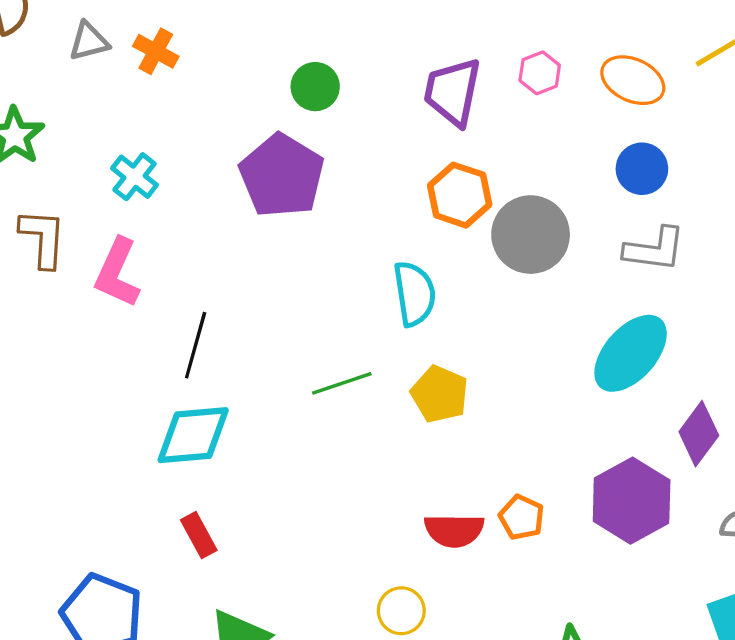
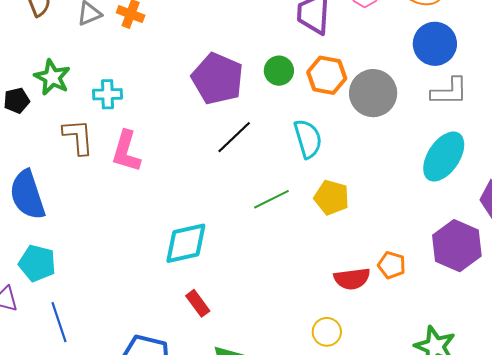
green circle: (315, 87) -> (279, 71), moved
blue circle: (642, 169) -> (435, 44), size x1.4
cyan cross: (134, 177) -> (107, 94), moved, turned -32
black line: (196, 345) -> (234, 137), moved, turned 39

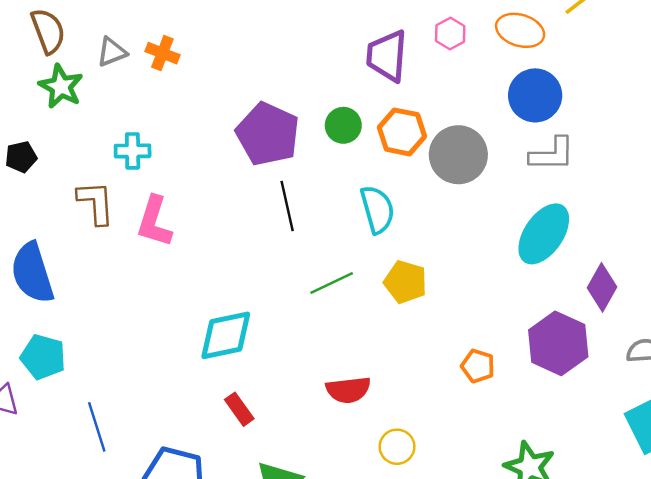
green star: (52, 77) -> (61, 86), moved
black line: (234, 137) -> (287, 206), turned -60
red semicircle: (352, 279) -> (348, 390), moved
blue line: (59, 322) -> (97, 427), moved

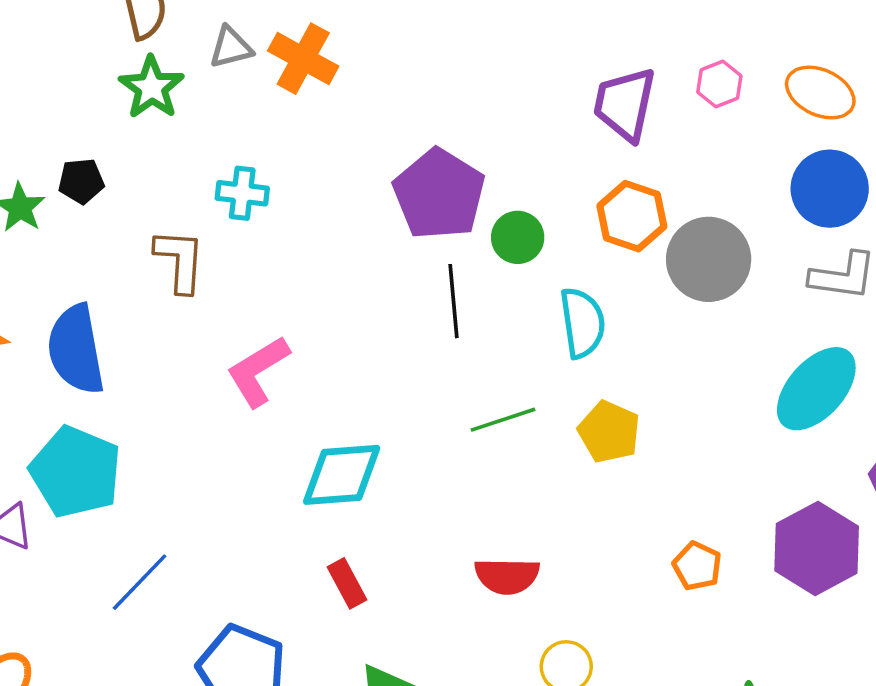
orange cross: (162, 53) -> (303, 59), size x1.4
green circle: (343, 125) -> (518, 237), moved
pink L-shape: (154, 222) -> (258, 371), moved, turned 34
cyan pentagon: (43, 357) -> (76, 472), size x1.4
blue line: (97, 427) -> (140, 582), turned 54

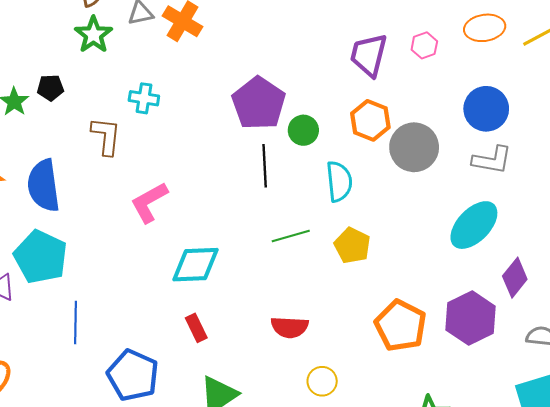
orange ellipse: (820, 93) -> (485, 28), moved, turned -36
orange pentagon: (697, 566) -> (401, 326), size x1.8
blue line: (140, 582) -> (75, 323), turned -45

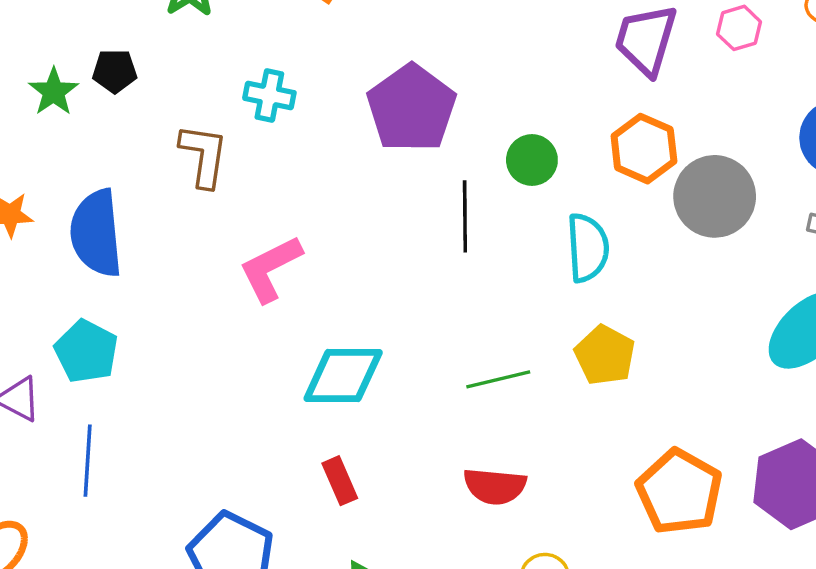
purple pentagon: (259, 103) -> (412, 108), moved
green line: (291, 236) -> (498, 379), moved
cyan pentagon: (41, 257) -> (86, 351), size x0.7
blue line: (75, 323) -> (88, 461), moved

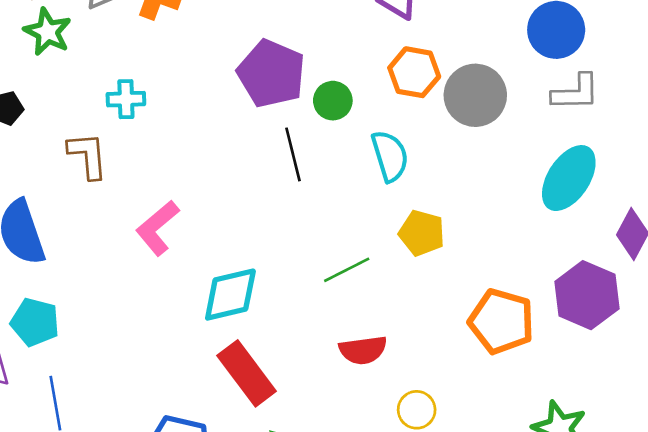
purple pentagon: (412, 108) -> (271, 74), moved
red rectangle: (340, 481) -> (247, 373), size x1.8

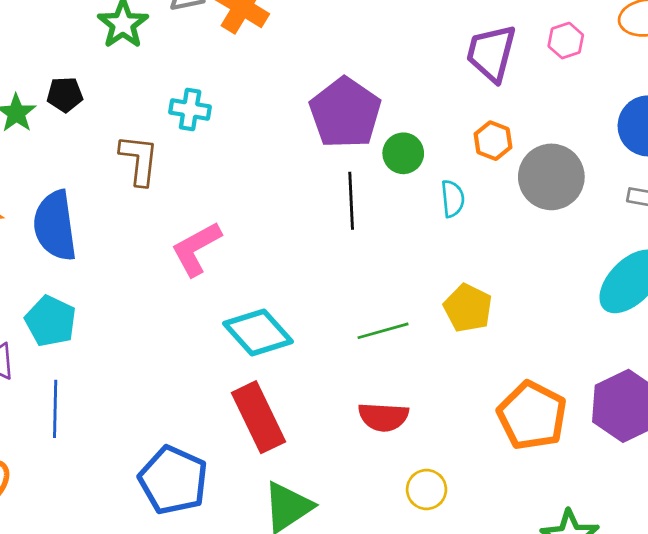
orange hexagon: (414, 72) -> (493, 141), size x0.7
cyan semicircle: (390, 156) -> (453, 199), moved, size x0.7
cyan diamond: (230, 295) -> (258, 332), turned 50

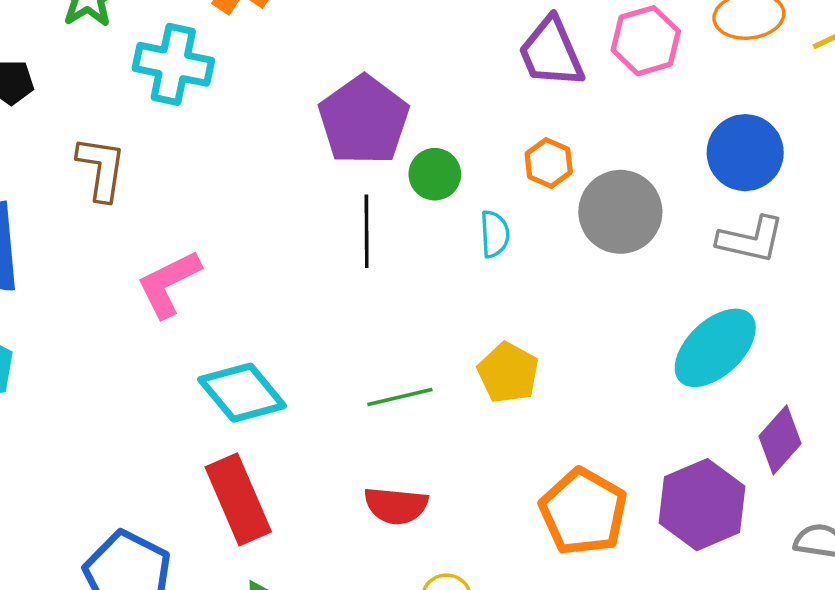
pink hexagon: (566, 41) -> (646, 41), size x1.5
purple trapezoid: (491, 53) -> (551, 52), turned -40
cyan cross: (190, 109) -> (173, 64), moved, size x1.5

